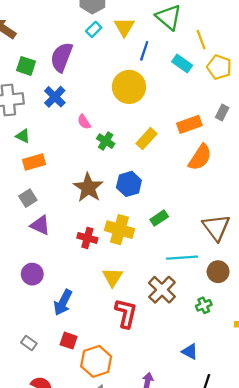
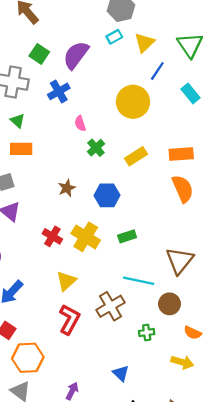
orange semicircle: (200, 157) -> (183, 189), turned -72
brown star: (88, 188) -> (67, 188), size x0.6

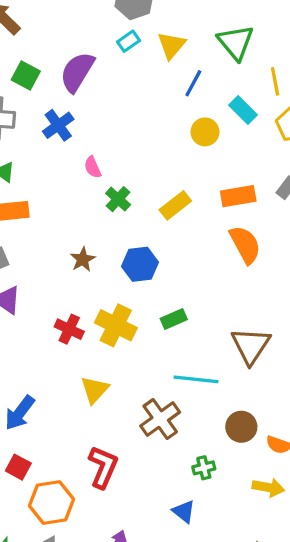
yellow circle: (133, 102) -> (205, 132), moved, size x0.6
brown circle: (169, 304) -> (241, 427), moved
red L-shape: (69, 319) -> (103, 467), moved
green cross: (147, 333) -> (204, 468), moved

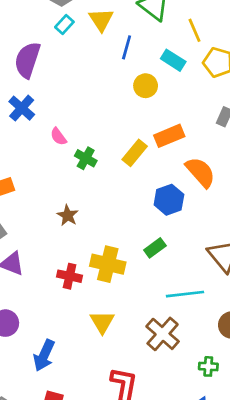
orange rectangle: (238, 196) -> (169, 136), moved
blue hexagon: (140, 264) -> (169, 200), moved
green cross: (204, 468) -> (208, 366), turned 30

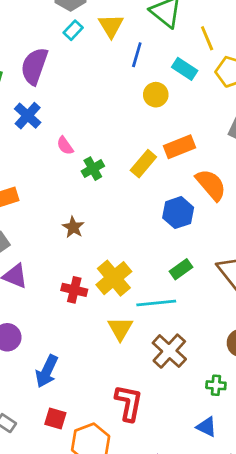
green cross: (86, 158) -> (93, 169), turned 30
green rectangle: (155, 248) -> (181, 269), moved
yellow cross: (108, 264) -> (114, 278), turned 36
cyan line: (185, 294) -> (156, 303), moved
yellow triangle: (102, 322) -> (120, 329), moved

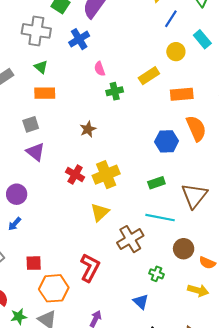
yellow rectangle: (143, 164) -> (149, 76), moved
cyan line: (156, 303) -> (160, 218), moved
blue arrow: (47, 371) -> (15, 224), moved, size x0.6
red square: (55, 418) -> (34, 263), turned -35

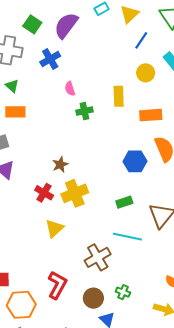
yellow rectangle: (149, 76) -> (119, 96), turned -60
brown star: (88, 129) -> (60, 165), moved
yellow triangle: (100, 212) -> (54, 228), moved
brown circle: (184, 249) -> (93, 298), moved

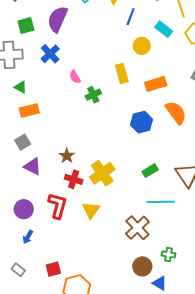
green square: (32, 24) -> (26, 25), turned -36
blue hexagon: (135, 161) -> (142, 122), moved
brown star: (60, 165) -> (67, 156), moved
red L-shape: (57, 285) -> (58, 206), moved

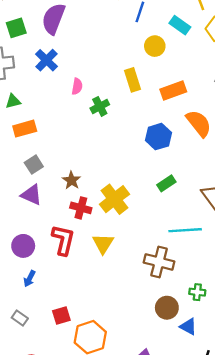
pink semicircle: (75, 77) -> (77, 86), turned -136
green triangle: (21, 87) -> (13, 101), turned -40
gray square: (23, 142) -> (34, 165), moved
green rectangle: (150, 171) -> (166, 183), moved
brown cross: (137, 228) -> (159, 262), turned -30

